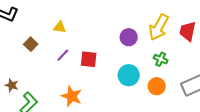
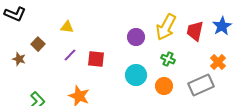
brown star: (12, 85) -> (19, 59), moved

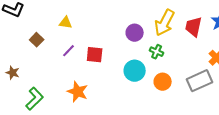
brown star: (19, 59) -> (13, 73), moved
green cross: (168, 59) -> (157, 52), moved

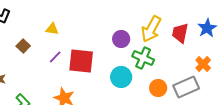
green cross: (157, 52) -> (143, 58), size x1.5
red square: (95, 55) -> (81, 61), size x1.5
orange circle: (163, 82) -> (158, 88), moved

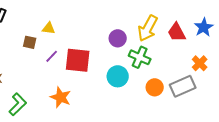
red trapezoid: (180, 33) -> (177, 32), turned -40
brown square: (23, 46) -> (30, 42), moved, turned -32

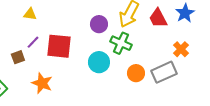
brown square: (30, 42) -> (18, 57), moved, turned -32

